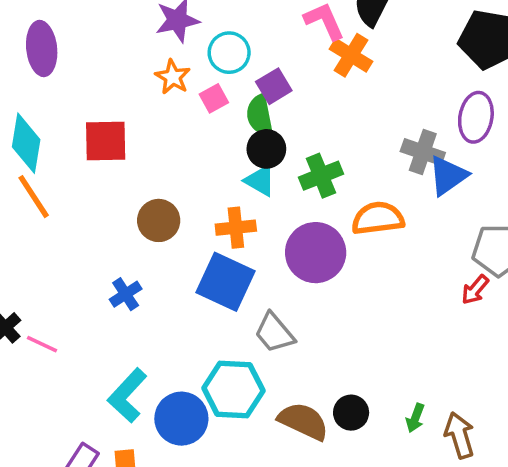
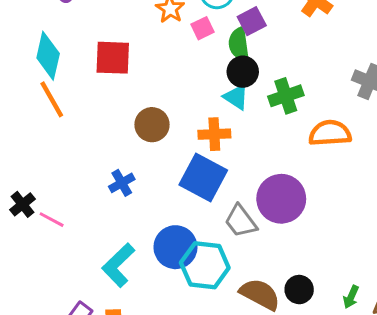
purple circle: (316, 253) -> (281, 199), moved
blue circle: (181, 419) -> (175, 247), moved

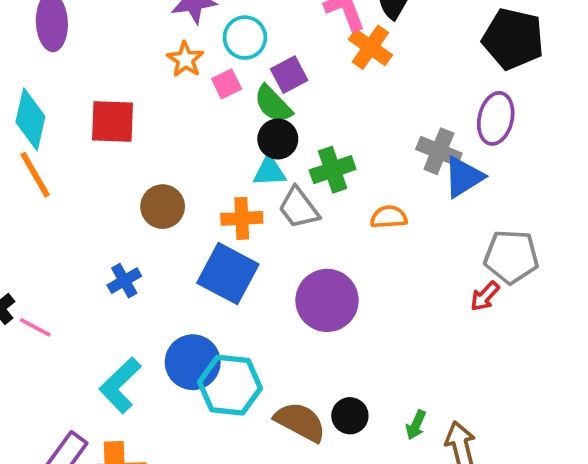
green semicircle: (239, 44) -> (273, 104), turned -36
cyan triangle: (236, 97) -> (269, 171), turned -36
orange semicircle: (330, 133) -> (389, 217), size x0.7
gray trapezoid: (241, 221) -> (299, 208), moved

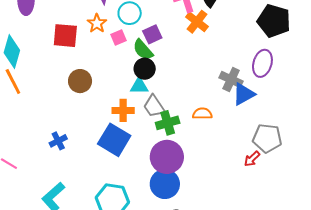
red square: (112, 122) -> (65, 36), moved
green cross: (333, 170) -> (168, 123), moved
brown circle: (163, 207) -> (80, 81), moved
blue circle: (193, 362) -> (165, 184), moved

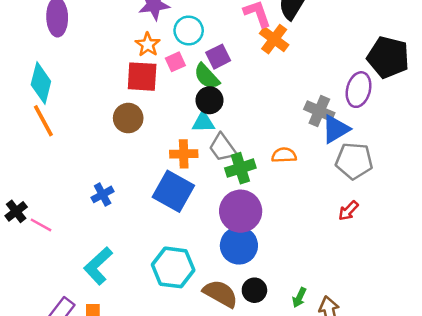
black pentagon: (274, 21) -> (388, 57), moved
red square: (65, 36) -> (142, 77), moved
gray pentagon: (267, 138) -> (354, 161), moved

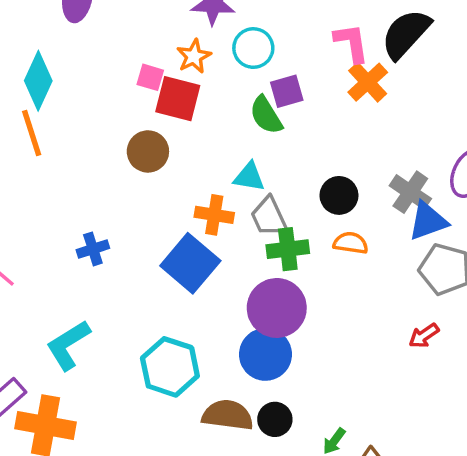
pink square: (175, 62) -> (150, 77), moved, turned 30
black circle: (210, 100) -> (339, 195), moved
brown semicircle: (220, 294) -> (228, 415), turned -33

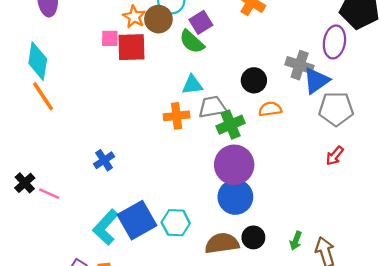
brown circle: (148, 151) -> (158, 19), moved
gray trapezoid: (269, 217) -> (212, 107), turned 120
blue square: (190, 263) -> (137, 220), moved, turned 36
cyan hexagon: (170, 367) -> (176, 223), size x0.7

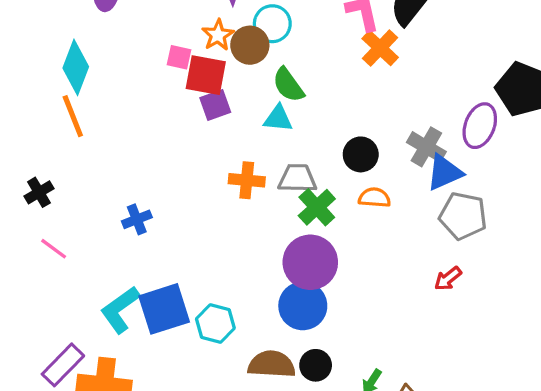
purple square: (201, 22) -> (215, 105), moved
cyan triangle: (192, 85) -> (278, 119), moved
green cross: (231, 125) -> (317, 207), turned -32
black cross: (25, 183) -> (39, 192), moved

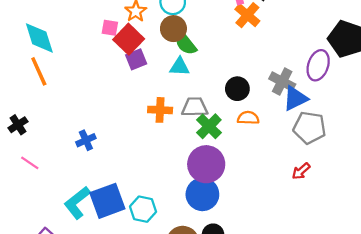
brown circle: (250, 45) -> (173, 29), moved
cyan diamond: (76, 67) -> (39, 38), turned -36
red square: (206, 75) -> (129, 39), turned 36

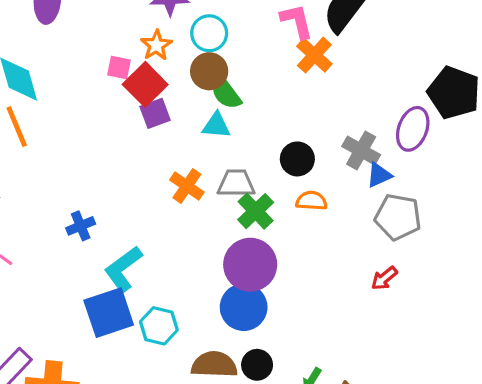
blue triangle: (295, 98) -> (379, 175), size x0.7
orange cross: (160, 110) -> (187, 186), turned 30
cyan L-shape: (77, 203) -> (123, 269), moved

